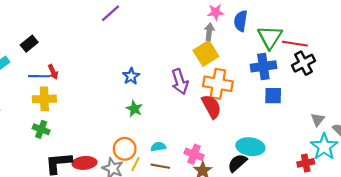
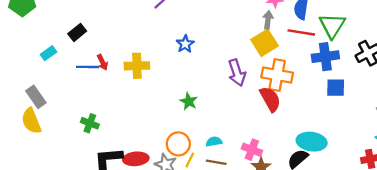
red line: (295, 44) -> (301, 32), moved
blue star: (131, 76) -> (185, 44), moved
yellow cross: (44, 99) -> (137, 66), moved

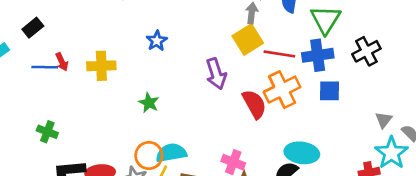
red line: (301, 32) -> (279, 54), moved
orange cross: (277, 75) -> (282, 90), moved, turned -36
green star: (189, 101) -> (149, 103), moved
cyan semicircle: (214, 142) -> (171, 153), moved, size x1.6

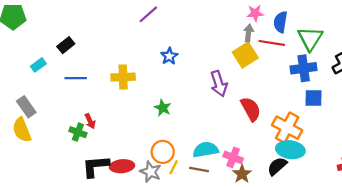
red line: (279, 54) -> (272, 43), moved
red arrow: (62, 62) -> (90, 121), moved
orange cross: (282, 90) -> (287, 128), moved, turned -36
cyan semicircle: (171, 153) -> (206, 150), moved

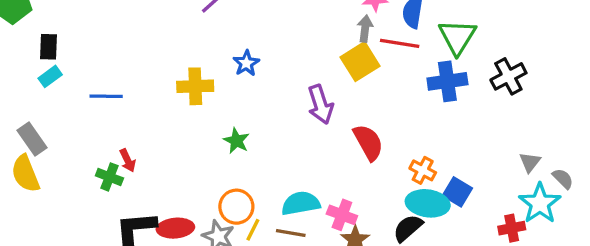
black rectangle: (66, 45) -> (48, 47), moved, turned -49
yellow cross: (123, 77) -> (195, 86), moved
blue square: (313, 98) -> (457, 192), moved, turned 30
orange cross: (287, 128) -> (423, 170), size x0.6

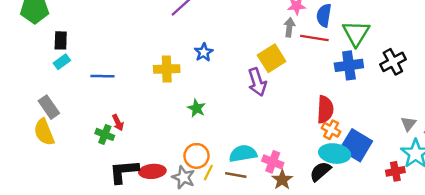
yellow square: (360, 62) -> (272, 58), moved
red semicircle: (368, 142) -> (325, 109), moved, turned 32
blue square: (457, 192) -> (356, 145), size x1.5

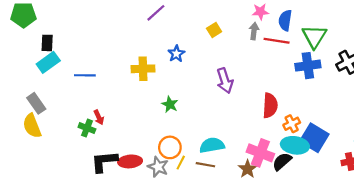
yellow square: (272, 58) -> (214, 30), moved, size x0.6
cyan rectangle: (62, 62) -> (48, 62), size x1.5
red semicircle: (325, 109) -> (270, 105), moved
orange cross: (331, 130) -> (292, 124), turned 35
pink cross: (273, 162) -> (260, 153), moved, size x1.4

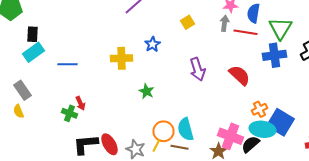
red semicircle: (270, 105) -> (240, 75), moved, turned -50
yellow semicircle: (32, 126) -> (18, 111), size x0.6
cyan semicircle: (212, 145) -> (186, 129), turned -95
orange circle: (170, 147) -> (164, 131), moved
red ellipse: (130, 161) -> (110, 144), turned 65

